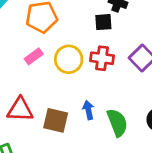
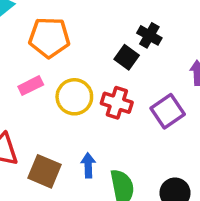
black square: (103, 22) -> (127, 57), turned 30

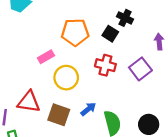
orange pentagon: (49, 37) -> (75, 32), moved
yellow circle: (74, 97) -> (66, 78), moved
blue arrow: (88, 165) -> (88, 109), turned 56

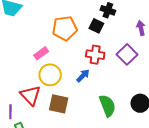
yellow circle: (66, 78) -> (50, 75), moved
red triangle: (29, 102) -> (30, 95), turned 45
blue arrow: (88, 109) -> (83, 76), moved

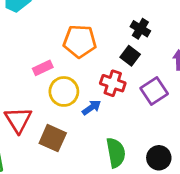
black square: (96, 26) -> (130, 56), moved
yellow circle: (50, 75) -> (64, 91), moved

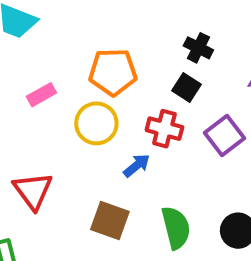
pink rectangle: (43, 68) -> (41, 95), moved
yellow circle: (64, 91) -> (96, 123), moved
brown square: (53, 138) -> (110, 220), moved

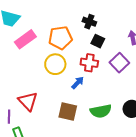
black cross: (198, 48) -> (89, 22), moved
pink rectangle: (41, 95) -> (25, 39), moved, size x1.5
green semicircle: (176, 228) -> (101, 111), turned 100

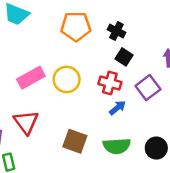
orange pentagon: (60, 38) -> (76, 26), moved
pink rectangle: (25, 39) -> (31, 78), moved
blue arrow: (78, 83) -> (118, 108), moved

